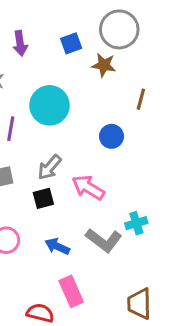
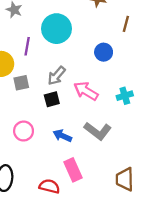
cyan cross: (136, 223) -> (125, 96), moved

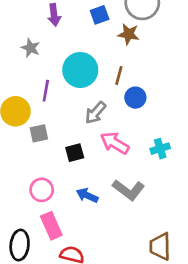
brown line: (126, 24) -> (119, 75), moved
gray arrow: (57, 76) -> (95, 113), moved
pink rectangle: (73, 170) -> (51, 226), moved

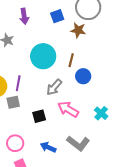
purple line: (46, 91) -> (18, 83), moved
cyan cross: (160, 149) -> (101, 113), turned -32

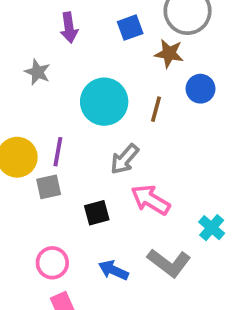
blue circle: (83, 76) -> (200, 89), moved
cyan cross: (101, 113) -> (212, 228), moved

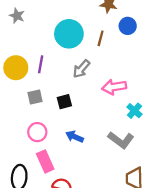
gray star: (38, 72) -> (17, 16), moved
gray square: (49, 187) -> (35, 97), moved
pink arrow: (150, 200) -> (114, 87), moved, turned -40
gray L-shape: (169, 263) -> (121, 140), moved

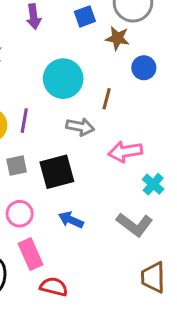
brown line: (101, 38) -> (107, 99), moved
gray arrow: (81, 69) -> (80, 127), turned -120
black square: (64, 102) -> (57, 172), size x1.6

